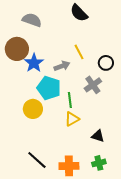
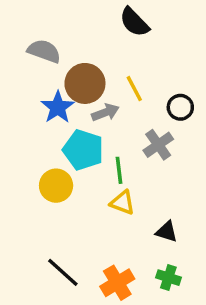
gray semicircle: (32, 20) -> (44, 51), moved
brown circle: (17, 49) -> (85, 83), moved
yellow triangle: (72, 119) -> (122, 203), turned 49
green cross: (99, 163) -> (168, 278), turned 32
orange cross: (69, 166) -> (117, 283), turned -30

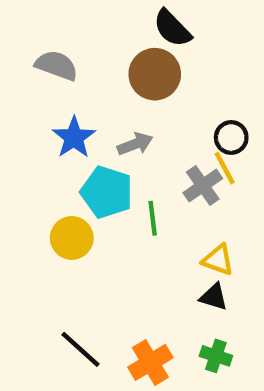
brown circle: (85, 83) -> (155, 74), moved
yellow line: (134, 89) -> (225, 168), moved
yellow triangle: (122, 203) -> (218, 260), moved

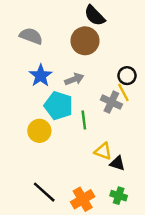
gray cross: (203, 186) -> (111, 102), turned -30
yellow triangle: (218, 260) -> (103, 151), moved

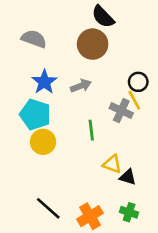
cyan pentagon: (59, 106) -> (35, 114), moved

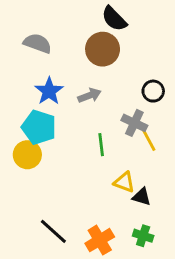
yellow line: (134, 100) -> (149, 140), moved
yellow circle: (43, 142) -> (27, 155), moved

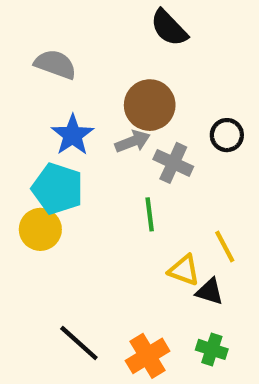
brown circle: (103, 49) -> (150, 105), moved
gray cross: (134, 123) -> (173, 163), moved
yellow line: (149, 140) -> (225, 247), moved

